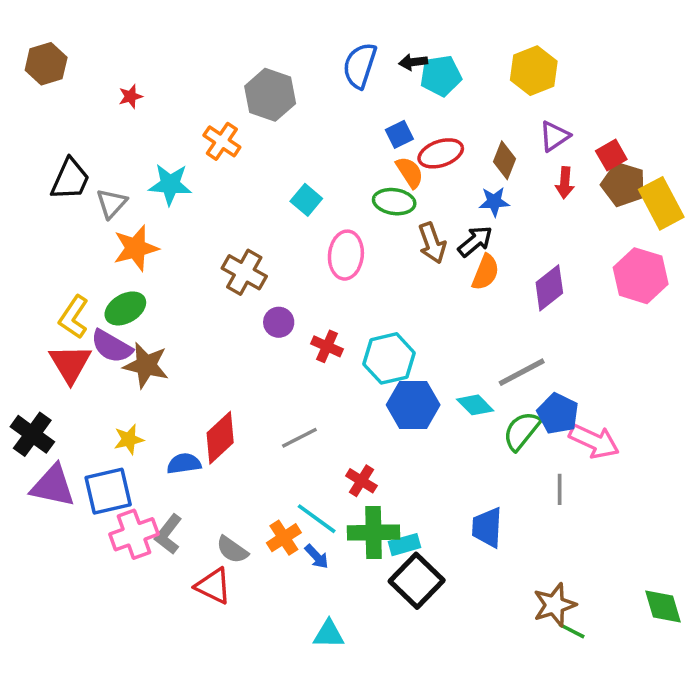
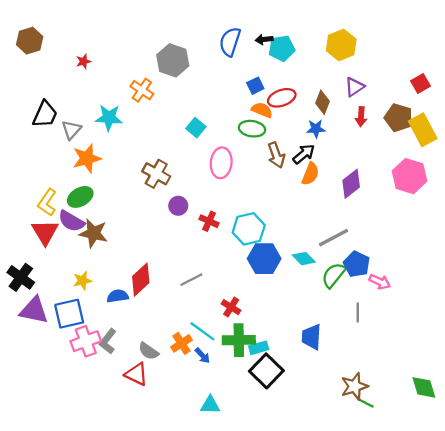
red square: (611, 155) -> (420, 84), moved
orange semicircle: (410, 172) -> (262, 110), turned -35
pink arrow: (594, 441) -> (380, 282), size x0.7

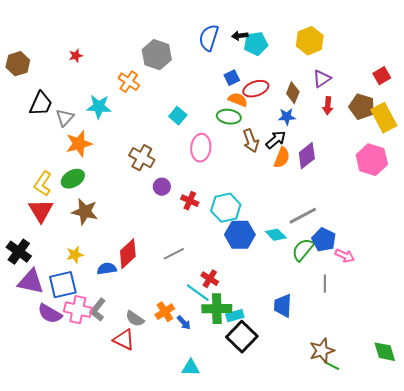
brown hexagon: (30, 41) -> (18, 64), moved
purple diamond: (351, 184) -> (307, 156), moved
purple semicircle: (71, 221) -> (50, 314), moved
cyan line: (202, 331) -> (198, 293), moved
pink cross: (86, 341) -> (78, 310), turned 32

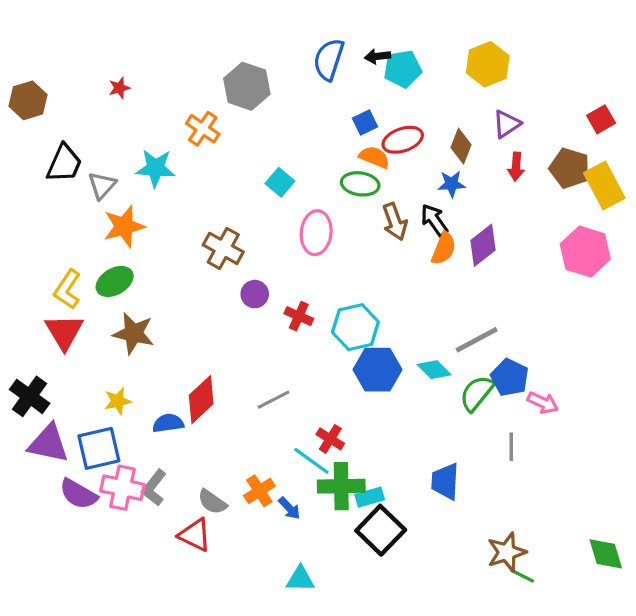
black arrow: (276, 140) -> (434, 220), turned -85

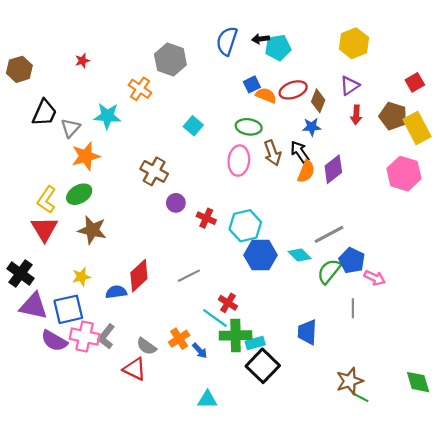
yellow hexagon: (488, 64) -> (354, 43), moved
red ellipse: (403, 140) -> (293, 90), moved
orange semicircle: (374, 157) -> (266, 95), moved
pink ellipse: (316, 233) -> (239, 161), moved

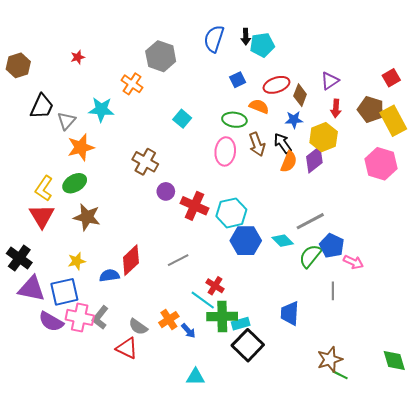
black arrow: (261, 39) -> (246, 37), turned -84
yellow hexagon: (354, 43) -> (324, 137), moved
orange semicircle: (266, 95) -> (259, 106), moved
red cross: (206, 218) -> (194, 206), size x1.5

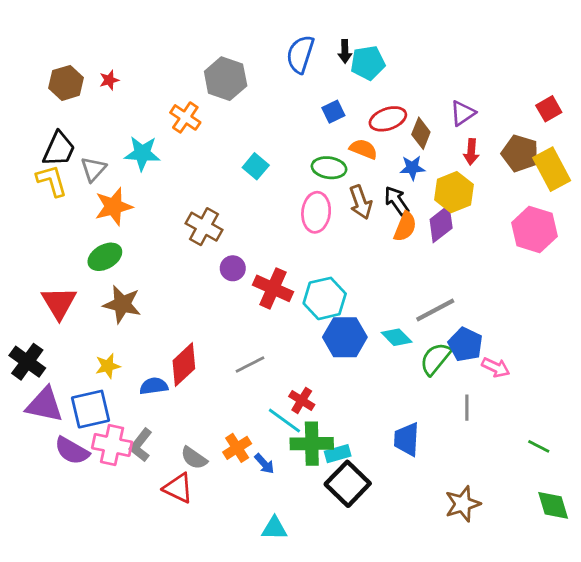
brown hexagon: (18, 65) -> (66, 83), moved
yellow L-shape: (44, 188) -> (52, 181), moved, turned 130
green line: (340, 375) -> (539, 446), moved

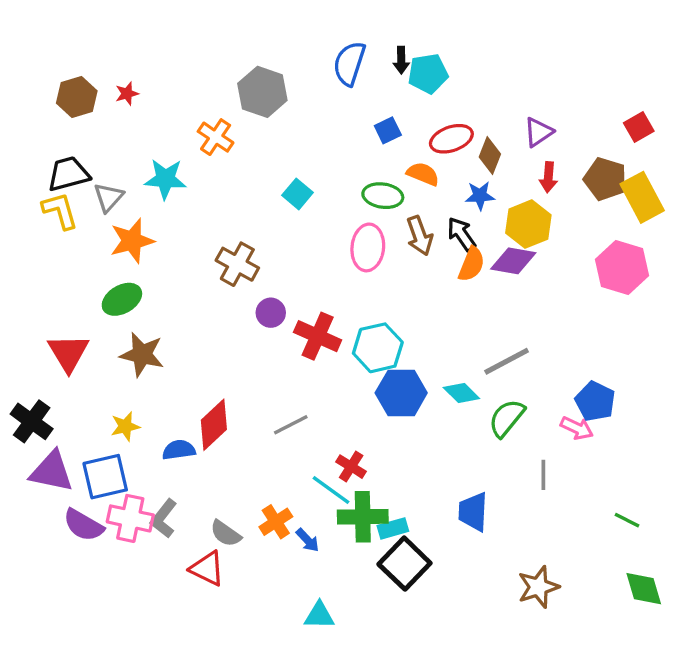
black trapezoid: (59, 149) -> (68, 174), turned -129
purple diamond: (441, 224) -> (513, 261), turned 48
blue pentagon: (465, 344) -> (595, 401), moved

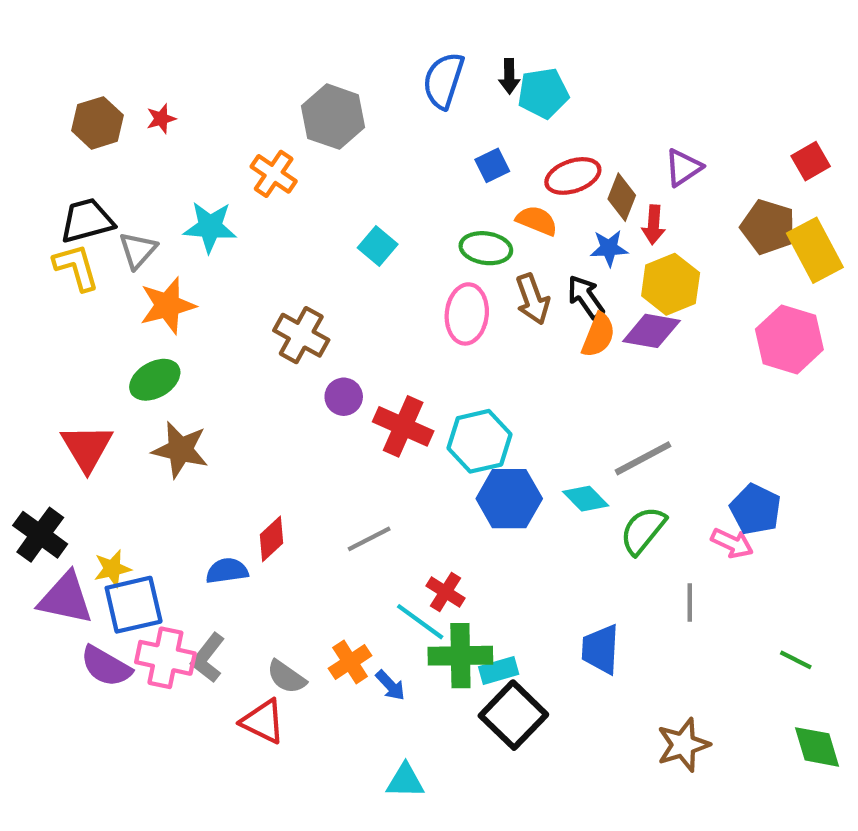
red arrow: (548, 177) -> (654, 225), moved
red diamond: (214, 425) -> (272, 539), size x0.7
yellow star: (125, 426) -> (112, 569), moved

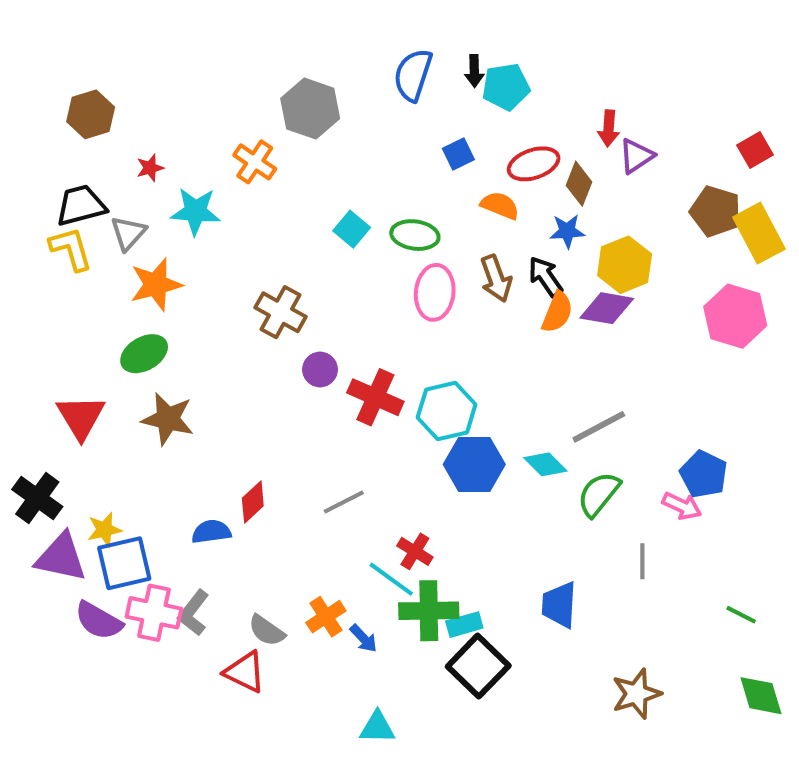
red star: (161, 119) -> (150, 168), moved
red arrow: (654, 225) -> (609, 128), moved
green ellipse: (486, 248) -> (415, 235), moved

